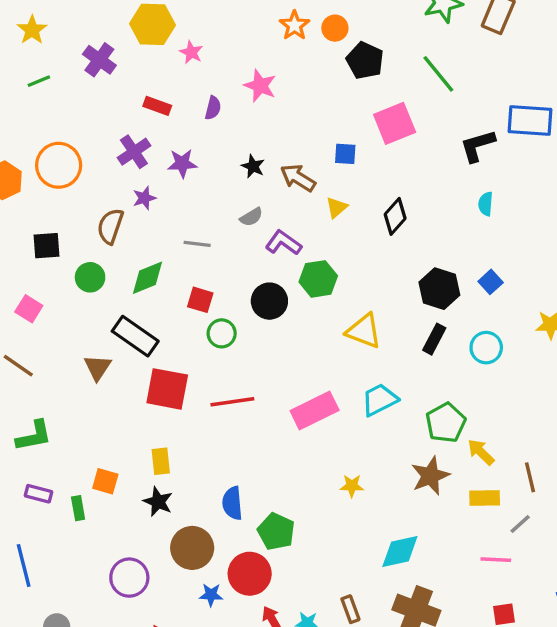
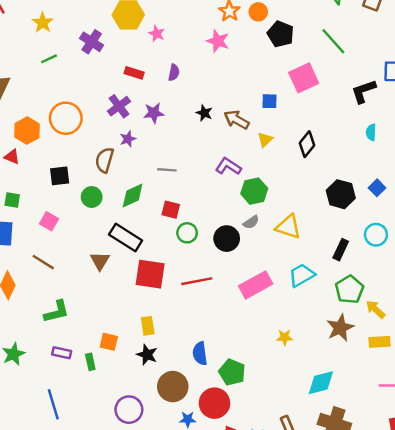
pink star: (260, 86) -> (218, 41), moved
gray semicircle: (251, 217) -> (251, 222), moved
black circle: (269, 301) -> (227, 239), moved
black rectangle: (434, 339) -> (341, 250), moved

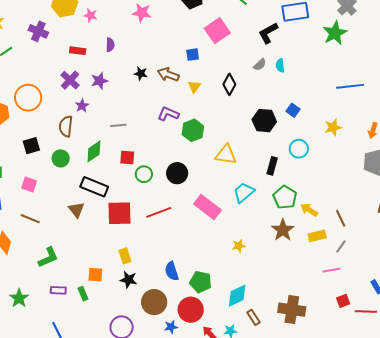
gray semicircle: (251, 222) -> (260, 65), moved
pink rectangle: (256, 285) -> (208, 207), turned 76
cyan diamond: (321, 383) -> (237, 296), moved

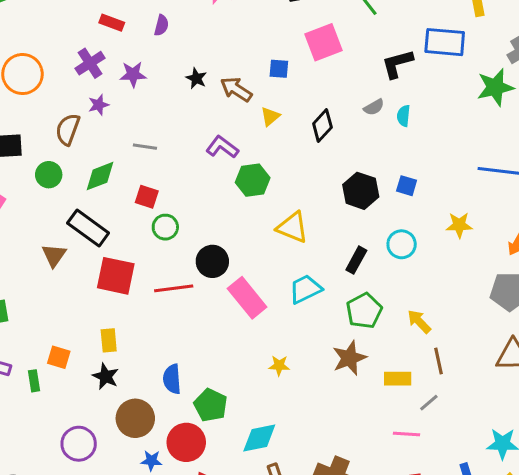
blue square: (293, 110) -> (407, 186), turned -32
black circle: (177, 173) -> (212, 261), moved
yellow arrow: (309, 210) -> (419, 322), moved

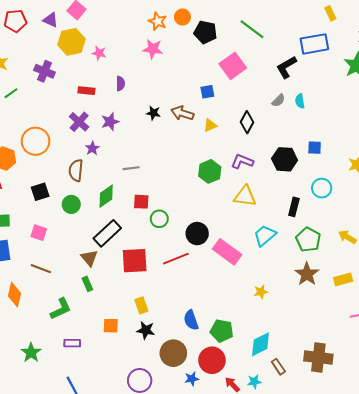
yellow triangle: (270, 116) -> (210, 125), turned 32
purple L-shape: (222, 147) -> (242, 161), moved
black rectangle: (88, 228) -> (107, 233), turned -64
green rectangle: (34, 381) -> (87, 284), moved

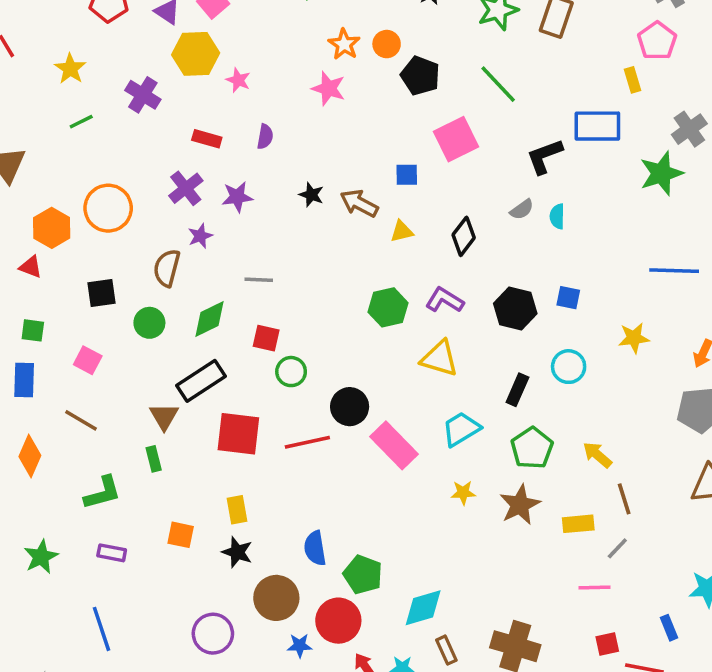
yellow star: (261, 292) -> (463, 493), moved

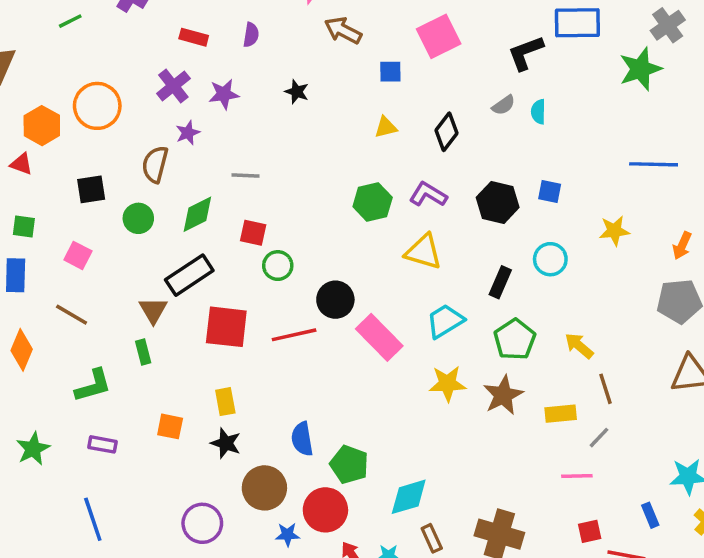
brown arrow: (359, 203) -> (343, 30), moved
yellow star: (463, 493) -> (447, 384), size x1.5

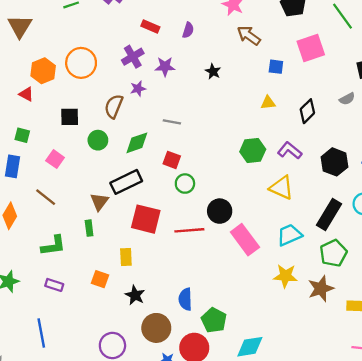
black rectangle: (500, 282) -> (329, 214), size x1.5
yellow rectangle: (225, 402) -> (126, 257), moved

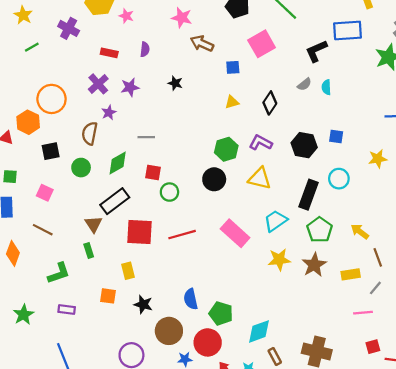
orange hexagon: (43, 71) -> (28, 122), moved
black circle: (220, 211) -> (214, 179), moved

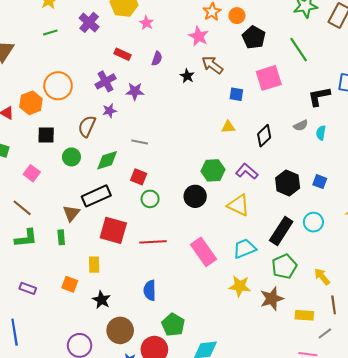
black star: (175, 83) -> (187, 76), moved
green L-shape: (59, 273) -> (26, 238), moved
blue semicircle: (191, 299) -> (150, 290), moved

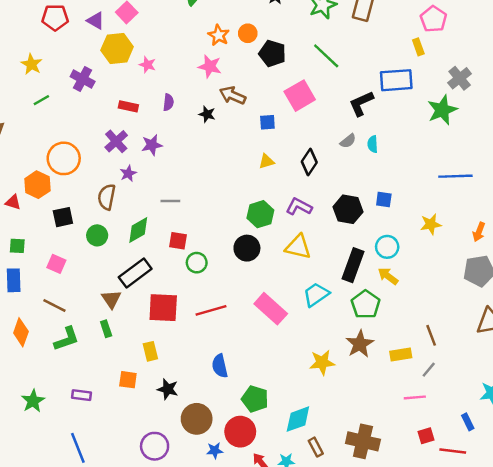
yellow arrow: (322, 277) -> (388, 276), moved
yellow star: (240, 286) -> (322, 362), moved

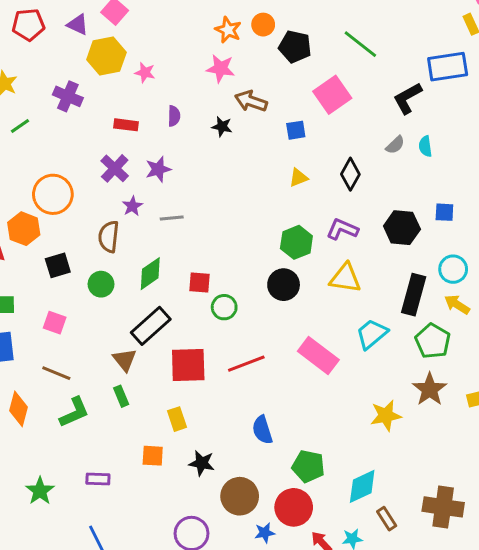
gray line: (170, 201) -> (172, 218), moved

